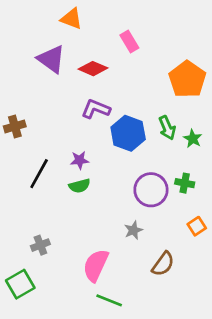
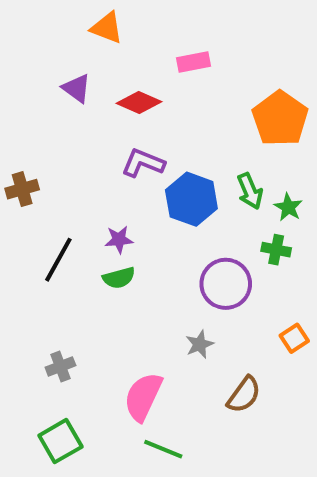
pink rectangle: (129, 42) -> (193, 62), turned -70
purple triangle: (51, 59) -> (77, 88), size x0.7
green cross: (185, 183) -> (276, 250), moved
green square: (20, 284) -> (60, 441), moved

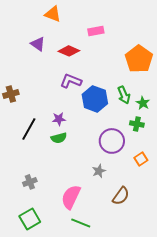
orange square: (294, 338) -> (141, 159), moved

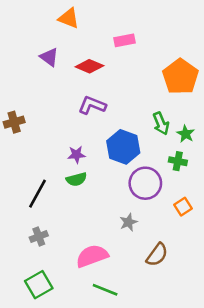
blue hexagon: (95, 99) -> (123, 147), moved
black line: (29, 129) -> (37, 194), moved
pink semicircle: (71, 197) -> (92, 256), turned 45

